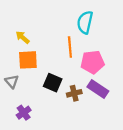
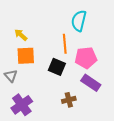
black square: (53, 83) -> (57, 67), moved
brown cross: (74, 93) -> (69, 100), moved
purple cross: (24, 113) -> (22, 105), size x1.5

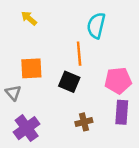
yellow arrow: (21, 35) -> (29, 18), moved
pink pentagon: (86, 58) -> (118, 80), moved
purple rectangle: (91, 83) -> (122, 112), moved, turned 60

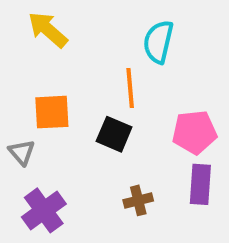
yellow arrow: (29, 18) -> (48, 30), size x1.5

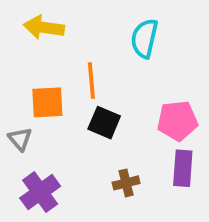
yellow arrow: (48, 30) -> (44, 27), turned -33
orange line: (130, 88) -> (91, 80), moved

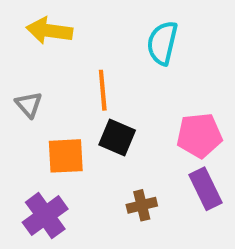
orange square: (47, 102) -> (66, 156), moved
gray triangle: (20, 139) -> (29, 105), moved
purple rectangle: (183, 168) -> (205, 189), turned -30

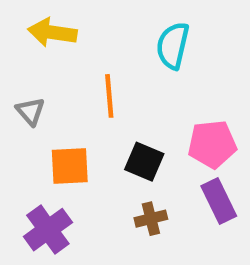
black square: (117, 137) -> (144, 162), moved

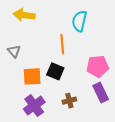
orange line: (109, 96) -> (62, 44), moved
black square: (144, 162) -> (55, 71), moved
purple cross: (48, 230) -> (34, 106), moved

